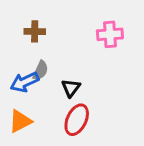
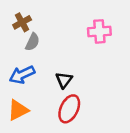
brown cross: (35, 31) -> (22, 22), moved, turned -30
gray semicircle: (40, 71) -> (33, 42), moved

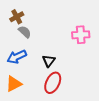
pink cross: (99, 31) -> (81, 35), moved
gray semicircle: (33, 42) -> (25, 32), turned -72

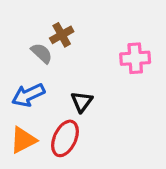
brown cross: (17, 17) -> (62, 35), moved
red ellipse: (53, 83) -> (65, 138), moved

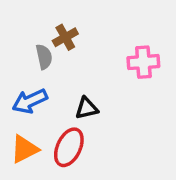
gray semicircle: (42, 53) -> (44, 57), turned 35
black triangle: (82, 102) -> (87, 108), turned 40

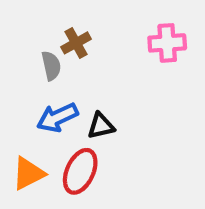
pink cross: (143, 62) -> (167, 43), moved
blue arrow: (30, 101) -> (57, 118), moved

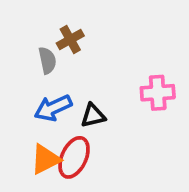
pink cross: (167, 43) -> (158, 93), moved
orange triangle: (28, 173) -> (45, 159), moved

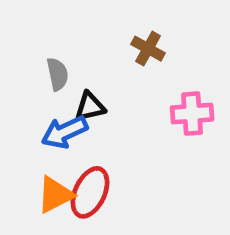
brown cross: (70, 39) -> (148, 49), moved, turned -32
black triangle: (93, 116) -> (90, 107), moved

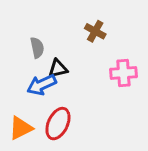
orange triangle: (55, 195) -> (21, 128), moved

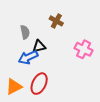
brown cross: (95, 31) -> (56, 21), moved
pink cross: (123, 73) -> (84, 49), turned 30

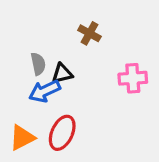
gray semicircle: (25, 32) -> (38, 64), moved
pink cross: (84, 49) -> (133, 78), turned -30

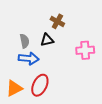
black triangle: (62, 73) -> (47, 40), moved
blue arrow: (45, 91) -> (29, 58), turned -150

